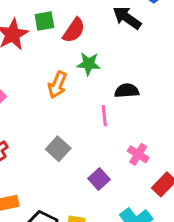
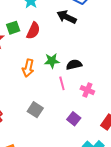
green star: (89, 64) -> (52, 61), moved
pink cross: (138, 154) -> (87, 90), moved
purple square: (99, 179) -> (74, 119), moved

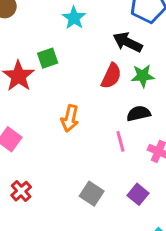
red semicircle: (33, 31) -> (111, 76), moved
green star: (52, 61) -> (143, 76), moved
gray square: (35, 110) -> (92, 194), moved

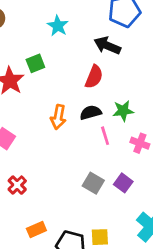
green star: (143, 76) -> (123, 111), moved
black semicircle: (139, 113) -> (91, 113), moved
gray square: (92, 194) -> (93, 183), moved

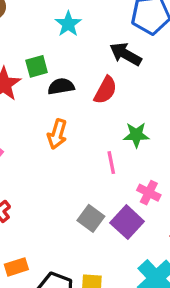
black semicircle: (91, 113) -> (61, 86), moved
pink cross: (140, 143) -> (149, 193), moved
purple square: (123, 183) -> (127, 222), size x1.4

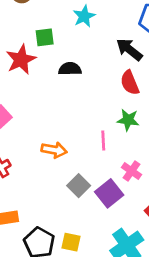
green square: (37, 66) -> (45, 37), moved
red semicircle: (105, 90) -> (130, 83), moved, turned 120
orange arrow: (57, 134) -> (54, 150), moved, turned -105

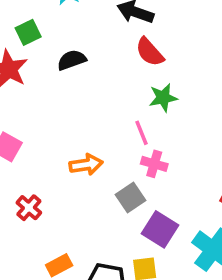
pink cross: (131, 171) -> (154, 164), moved
gray square: (79, 186) -> (130, 197), turned 30
purple square: (109, 193) -> (160, 229), moved

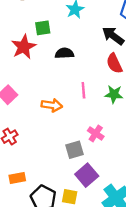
pink line: (141, 133) -> (83, 90), moved
orange arrow: (86, 165) -> (52, 105), moved

